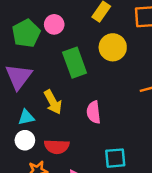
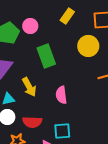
yellow circle: (113, 47) -> (88, 46), moved
cyan square: (115, 158) -> (62, 131), moved

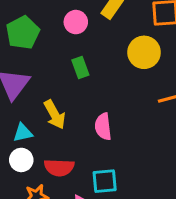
pink circle: (30, 26) -> (76, 22), moved
green rectangle: (46, 56) -> (80, 68), size x0.6

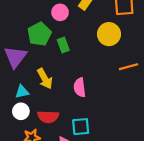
green pentagon: (23, 33) -> (39, 34), moved

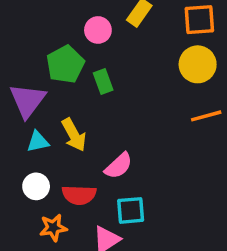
yellow circle: (109, 34) -> (198, 64), moved
pink semicircle: (80, 87) -> (119, 166), moved, turned -126
cyan triangle: (22, 92) -> (38, 142), moved

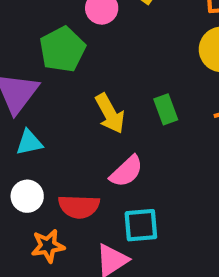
green rectangle: (103, 82) -> (166, 109), moved
yellow arrow: (74, 135) -> (110, 113), moved

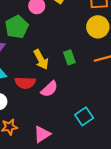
red semicircle: (79, 207) -> (25, 83), moved
cyan square: (141, 225) -> (84, 116), moved, turned -30

